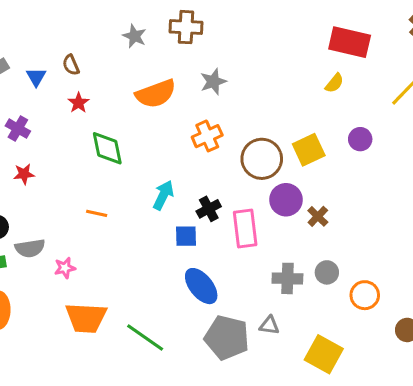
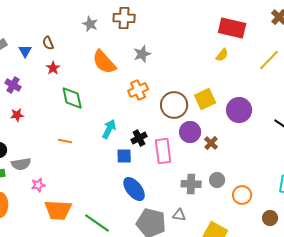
orange semicircle: (156, 94) -> (104, 62), turned 68
purple circle: (360, 139) -> (239, 110), moved, size x1.6
pink star: (65, 268) -> (38, 185), moved

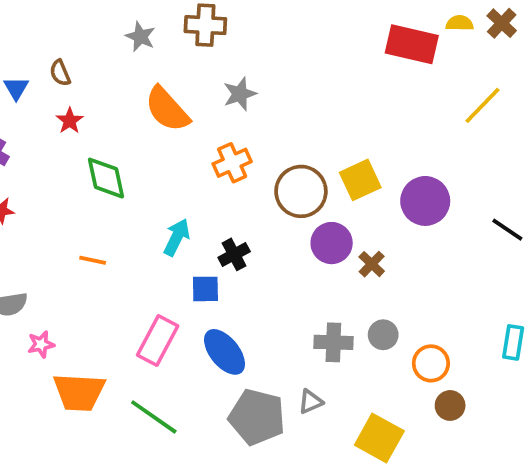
yellow semicircle: (222, 55) -> (460, 23), moved, turned -128
pink rectangle: (163, 151) -> (158, 341), moved, turned 35
gray triangle: (179, 215) -> (311, 402), turned -32
brown circle: (270, 218) -> (450, 405), moved

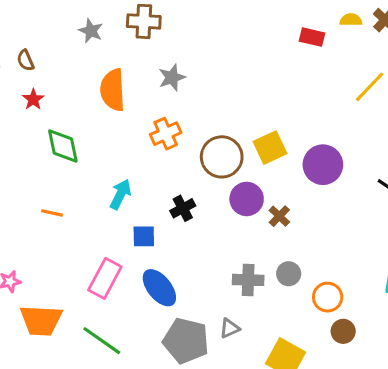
red rectangle: (412, 44) -> (312, 37), size x0.6
orange semicircle: (167, 109) -> (113, 90), turned 39
black cross: (234, 254) -> (183, 208), moved

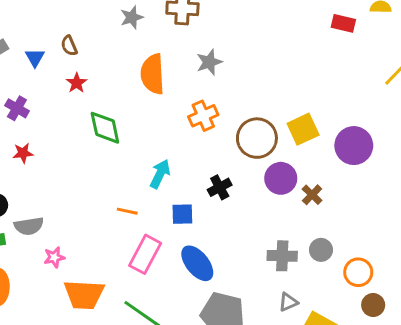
gray star: (91, 31) -> (132, 17), turned 30
orange line: (52, 213) -> (127, 211), moved
gray triangle: (229, 328) -> (288, 302), moved

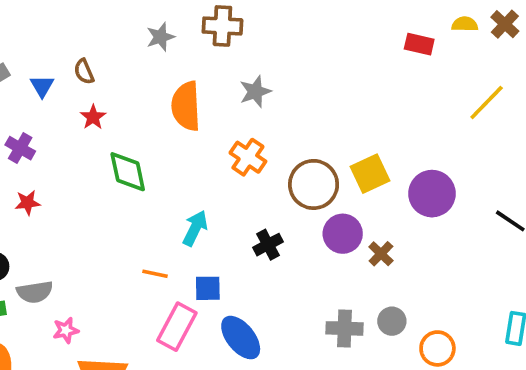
orange cross: (203, 116) -> (248, 157), turned -32
blue square: (182, 214) -> (208, 288), moved

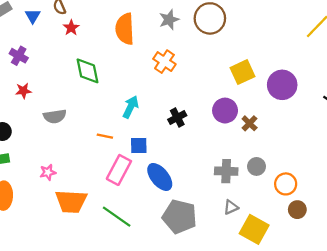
red star: (93, 117) -> (71, 28), moved
brown circle: (314, 184) -> (210, 18), moved
gray semicircle: (35, 292) -> (55, 116), moved

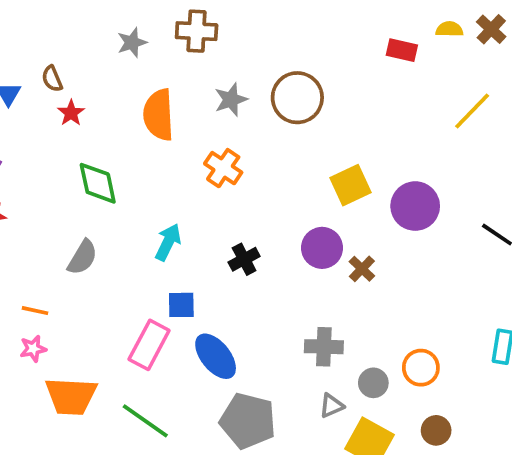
gray semicircle: (55, 116) -> (82, 257), moved, turned -50
orange line: (105, 136) -> (35, 311), moved
gray circle: (257, 166) -> (373, 383), moved
brown circle: (297, 210) -> (436, 430), moved

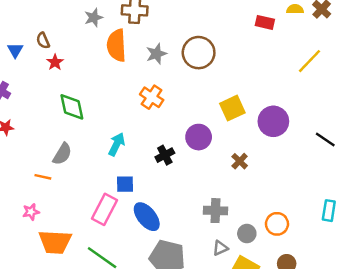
orange semicircle: (159, 115) -> (117, 45), moved
purple circle: (322, 248) -> (199, 137), moved
orange line: (35, 311) -> (43, 177), moved

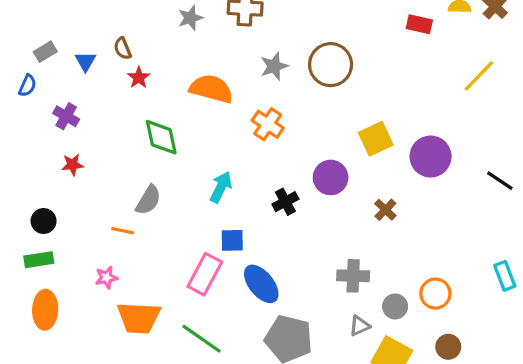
orange semicircle: (117, 45) -> (211, 89), moved, turned 108
cyan rectangle: (329, 211) -> (505, 276), turned -30

